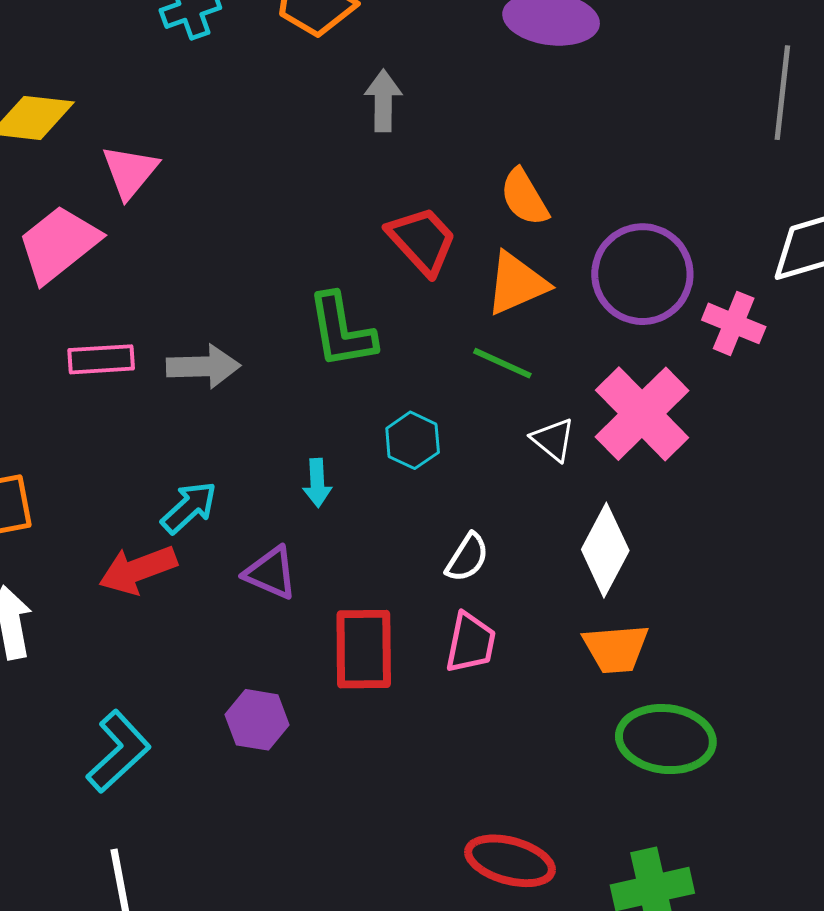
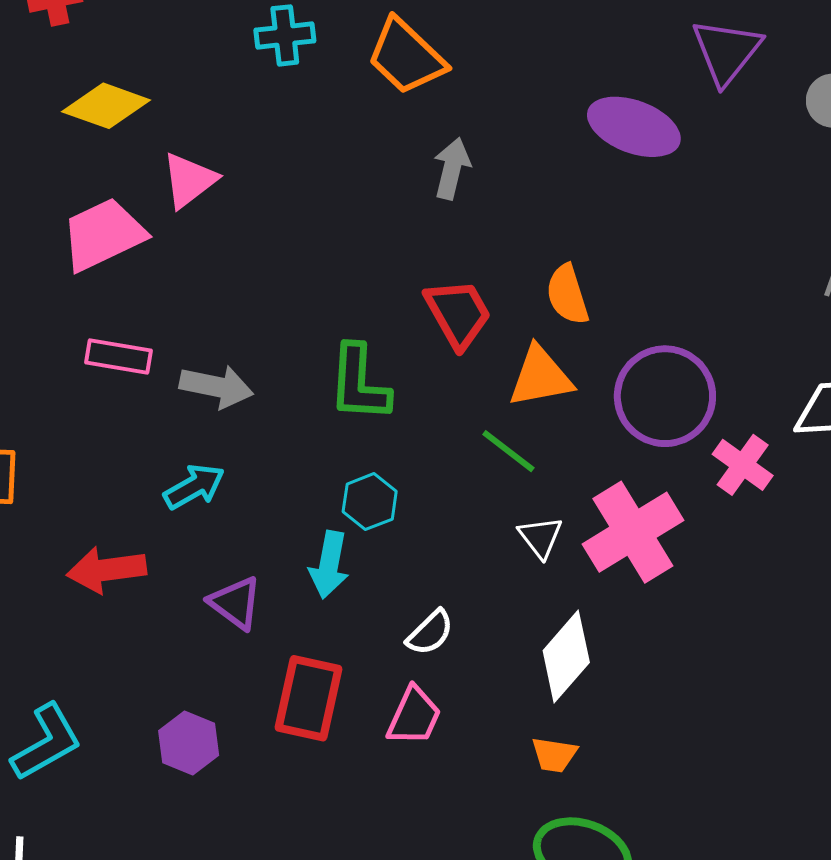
cyan hexagon: (413, 440) -> (370, 502), moved
cyan arrow: (317, 483) -> (329, 565), moved, size x1.4
cyan arrow: (189, 507) -> (194, 487), moved
orange trapezoid: (616, 648) -> (554, 755), size x0.7

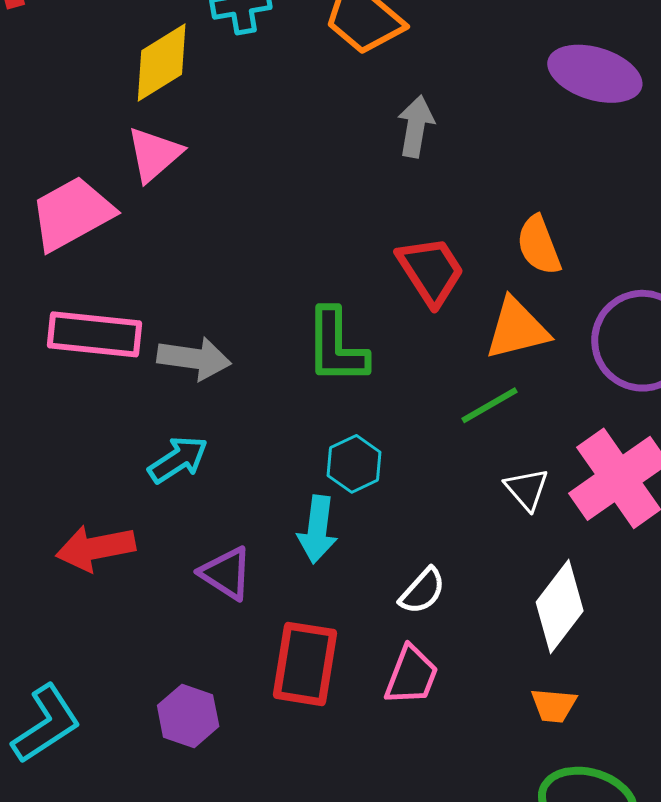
yellow diamond: (106, 106) -> (162, 62), moved, turned -48
pink rectangle: (118, 357) -> (94, 334), size x1.4
green line: (508, 451) -> (489, 405), turned -64

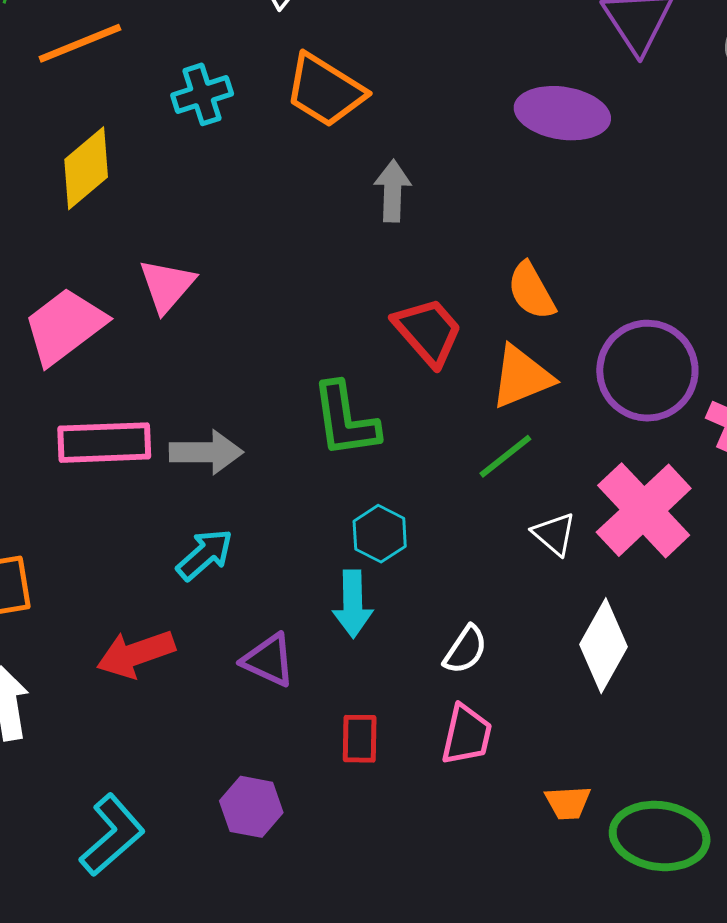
yellow diamond: (162, 62) -> (86, 168), moved
pink triangle: (154, 154) -> (167, 286), moved
red rectangle: (305, 664) -> (360, 739), size x0.6
orange trapezoid: (554, 705) -> (568, 803), moved

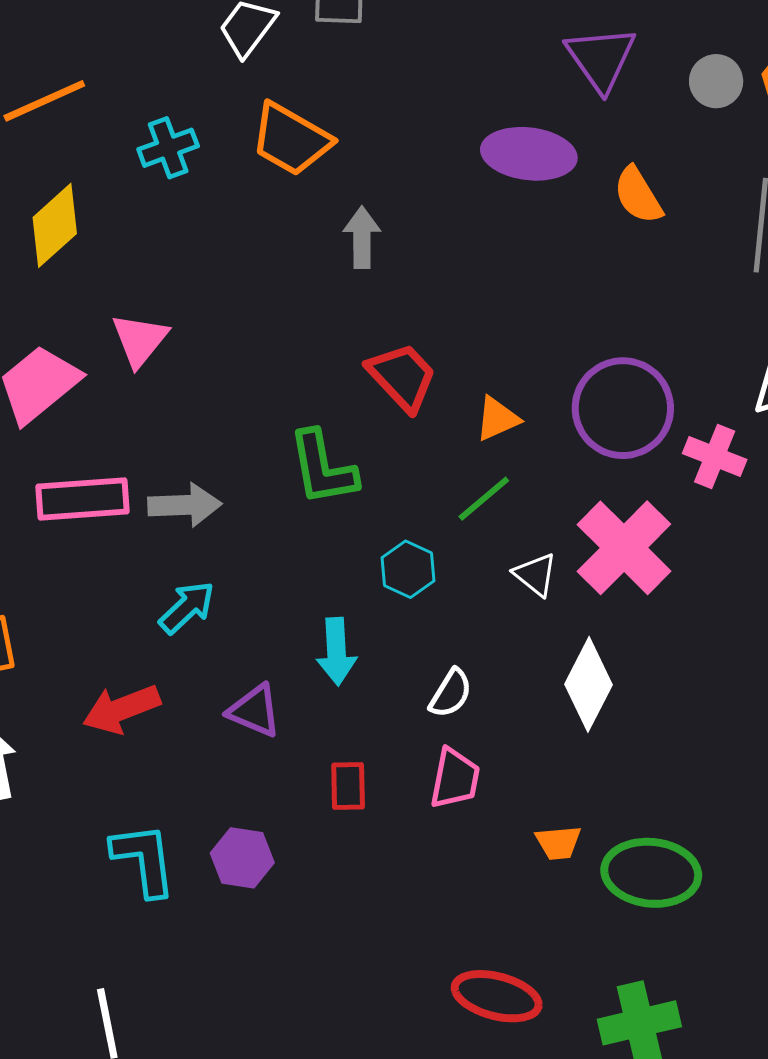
orange semicircle: (531, 291) -> (638, 195), moved
orange triangle: (522, 377) -> (497, 419), size x0.7
cyan hexagon: (380, 534) -> (408, 569), moved
cyan L-shape: (112, 835) -> (144, 860), moved, turned -54

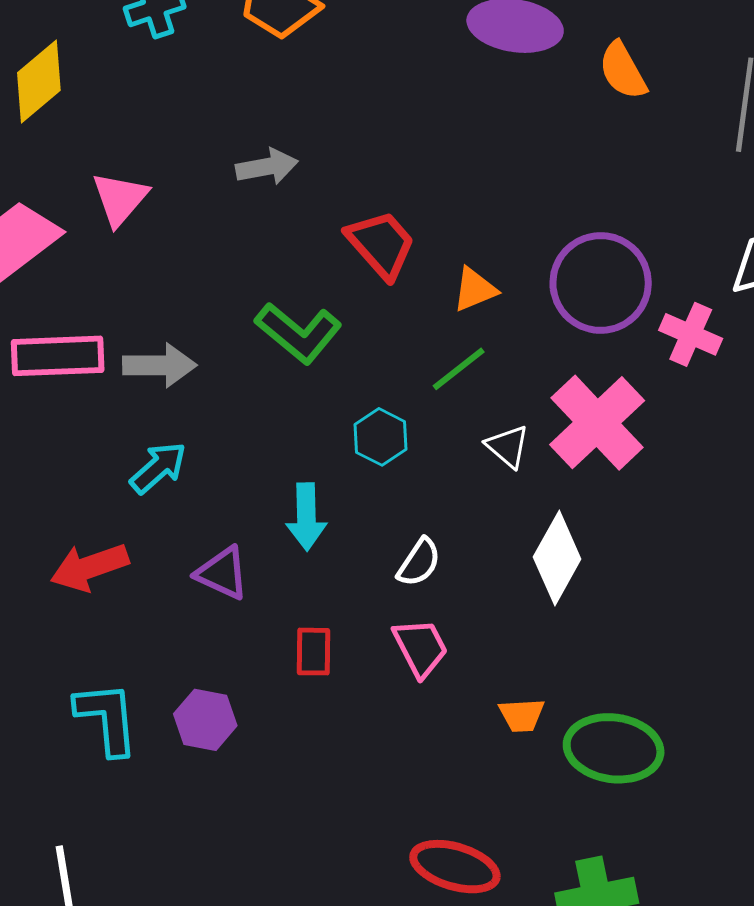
gray arrow: (362, 237) -> (267, 167), moved, turned 78
green L-shape: (323, 468) -> (298, 333), turned -42
pink trapezoid: (455, 778) -> (420, 648), turned -40

